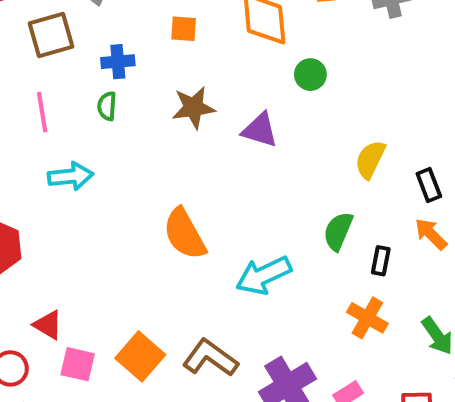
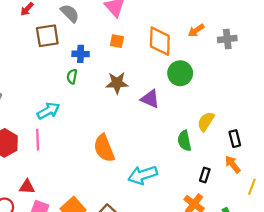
green circle: (310, 75) -> (180, 73), size x1.5
pink line: (42, 112) -> (38, 140), moved
cyan arrow: (71, 176) -> (48, 111), turned -30
green semicircle: (338, 231) -> (184, 141), moved, turned -42
red triangle: (48, 325) -> (27, 187), turned -35

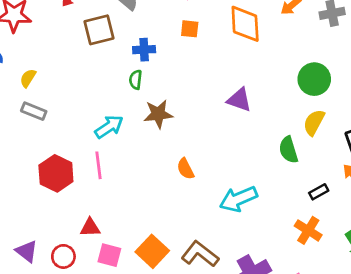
green circle: (180, 73) -> (314, 79), moved
brown star: (117, 83) -> (158, 114), moved
orange semicircle: (104, 148) -> (185, 169), size x0.6
black rectangle: (205, 175) -> (319, 192), turned 48

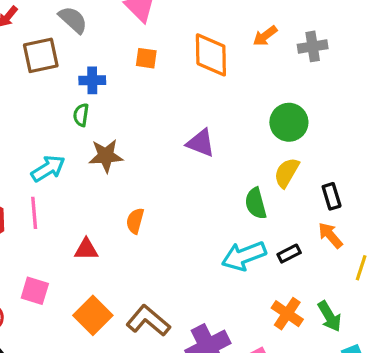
orange semicircle: (185, 169) -> (135, 221), turned 40
cyan arrow: (238, 199) -> (244, 256), moved
red triangle: (90, 228) -> (86, 249), moved
orange cross: (308, 230) -> (287, 314), moved
pink square: (109, 255) -> (35, 291), moved

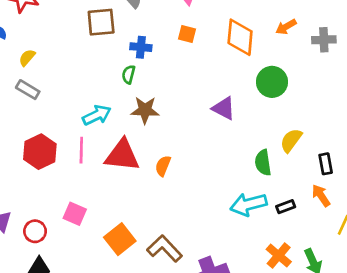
green circle: (289, 122) -> (272, 82), moved
red triangle: (86, 249) -> (122, 155), moved, size x1.8

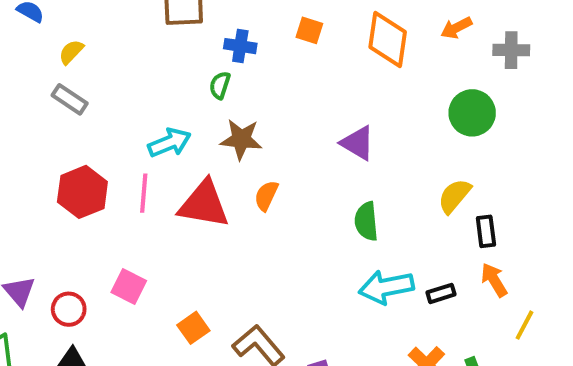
green circle: (272, 82) -> (472, 113), moved
green semicircle: (263, 163) -> (366, 221), moved
black rectangle: (326, 164) -> (486, 231), moved
orange semicircle: (163, 166) -> (266, 196), moved
orange square: (120, 239) -> (193, 328), size x0.7

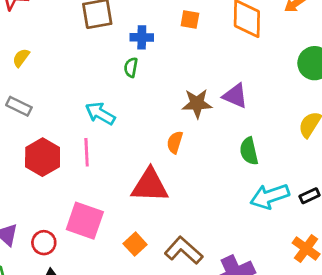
gray rectangle: (70, 99) -> (19, 106), moved
brown star: (241, 139) -> (197, 103), moved
cyan arrow: (169, 143) -> (100, 114), turned -120
red triangle: (204, 204) -> (150, 185), moved
pink square: (129, 287) -> (85, 221), size x1.5

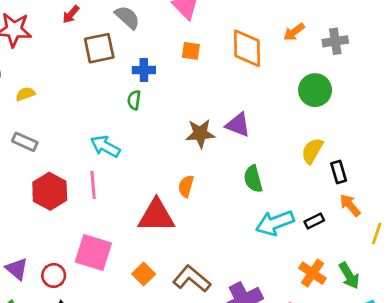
yellow semicircle: (21, 58) -> (25, 94), turned 36
orange semicircle: (175, 142) -> (186, 186), moved

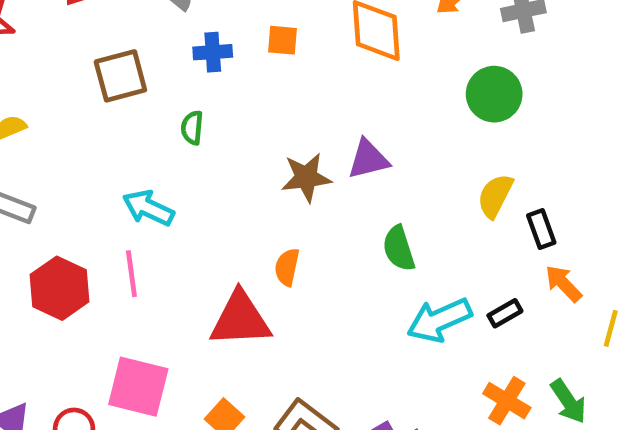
brown square: (99, 48) -> (120, 76), moved
blue cross: (144, 70) -> (213, 52), moved
purple triangle: (238, 125) -> (368, 159), turned -32

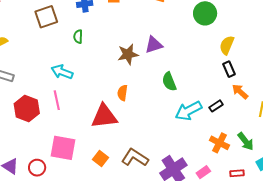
yellow semicircle: (495, 196) -> (227, 45), moved

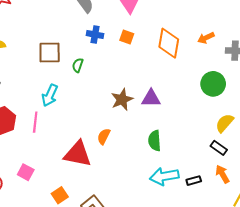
brown square: (46, 17) -> (50, 53), moved
brown star: (128, 54) -> (122, 99), turned -30
black rectangle: (229, 69) -> (219, 148), turned -49
cyan arrow: (62, 72) -> (50, 95), turned -105
pink square: (63, 148) -> (26, 172), size x0.6

